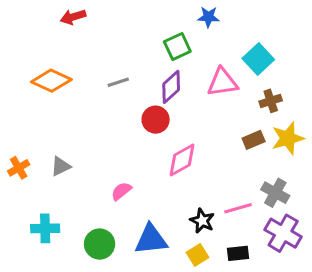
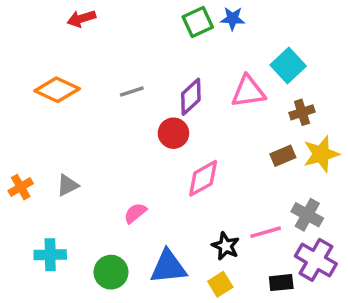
green square: (177, 46) -> (198, 22), moved
black rectangle: (238, 253) -> (281, 283), moved

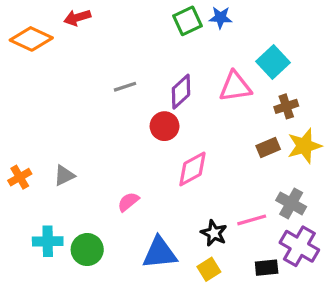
orange diamond: (57, 90) -> (31, 39), moved
green circle: (111, 272) -> (87, 250), moved

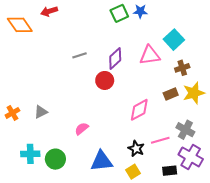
orange diamond: (31, 39) -> (20, 25), turned 30
pink diamond: (192, 169) -> (139, 110), moved

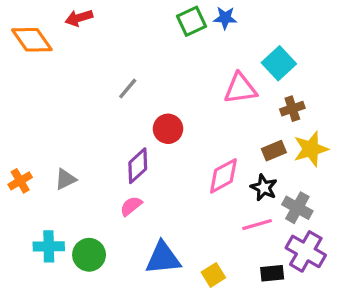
gray line: (80, 55) -> (128, 88), turned -32
purple diamond: (115, 58) -> (138, 166), moved
black star: (136, 149) -> (264, 188), moved

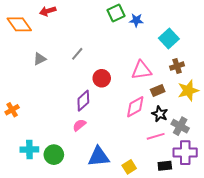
blue star: (225, 18) -> (136, 20), moved
pink triangle: (240, 88) -> (141, 70), moved
brown rectangle: (274, 151) -> (158, 90), moved
gray triangle: (66, 179) -> (40, 59), moved
purple cross: (306, 251) -> (185, 153), turned -30

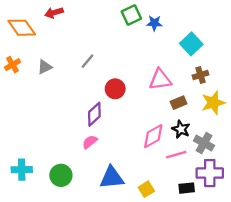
pink diamond: (135, 107) -> (153, 136), moved
orange cross: (12, 110) -> (12, 65), moved
cyan cross: (29, 150) -> (22, 170), moved

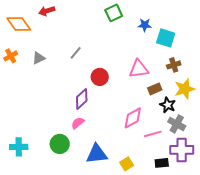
blue star: (154, 23) -> (145, 25), moved
cyan square: (191, 44) -> (166, 38), turned -30
black star: (181, 129) -> (168, 105), moved
green circle: (61, 175) -> (60, 144), moved

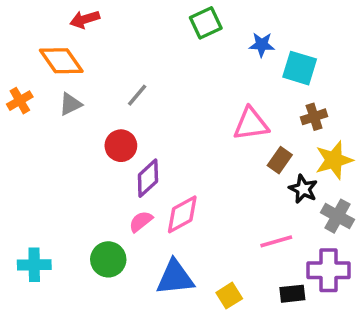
orange diamond: (19, 24) -> (61, 61), moved
red circle: (100, 77) -> (121, 146), moved
brown rectangle: (155, 89) -> (280, 160), turned -32
pink diamond: (133, 118) -> (182, 214), moved
gray cross: (177, 124) -> (338, 216), moved

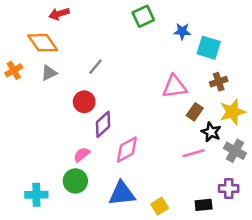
pink semicircle: (141, 221) -> (82, 155), moved
pink line: (276, 241) -> (193, 153), moved
cyan cross: (34, 265) -> (36, 195), moved
purple cross: (328, 270) -> (229, 188), size x0.7

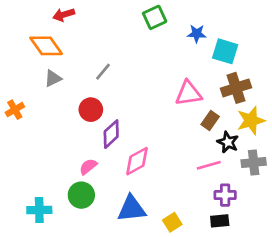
orange cross: (14, 70) -> (15, 110), moved
brown cross: (219, 82) -> (236, 88), size x1.5
gray cross: (235, 151) -> (254, 163), turned -35
purple cross: (229, 188) -> (225, 195), moved

